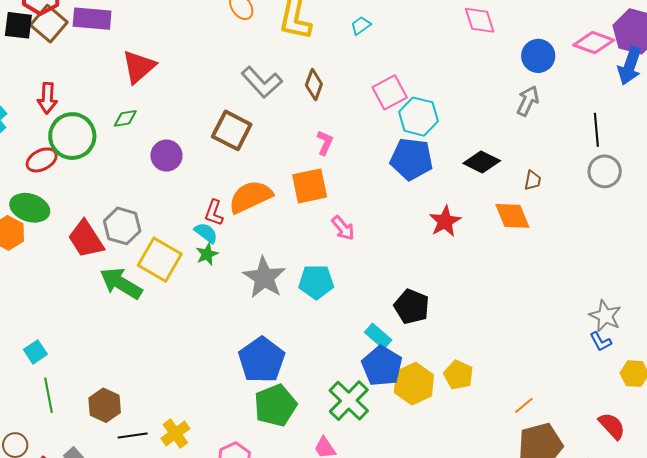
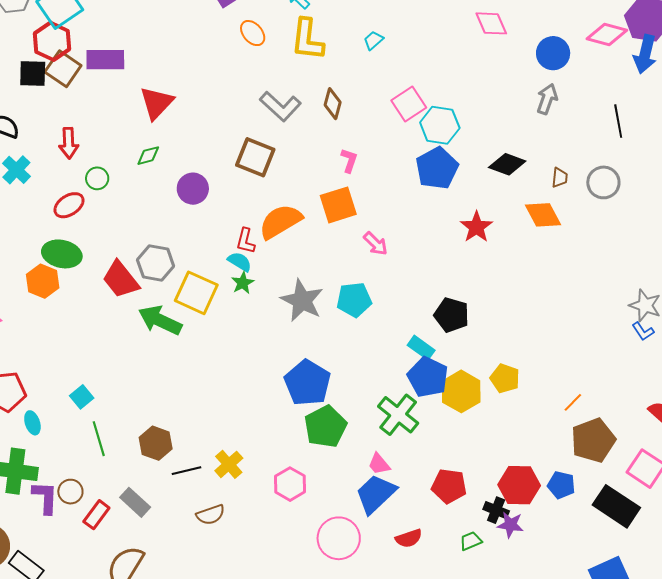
green circle: (72, 136) -> (97, 178), size x0.5
blue pentagon: (411, 159) -> (437, 168), turned -30
gray circle: (605, 171) -> (603, 182), moved

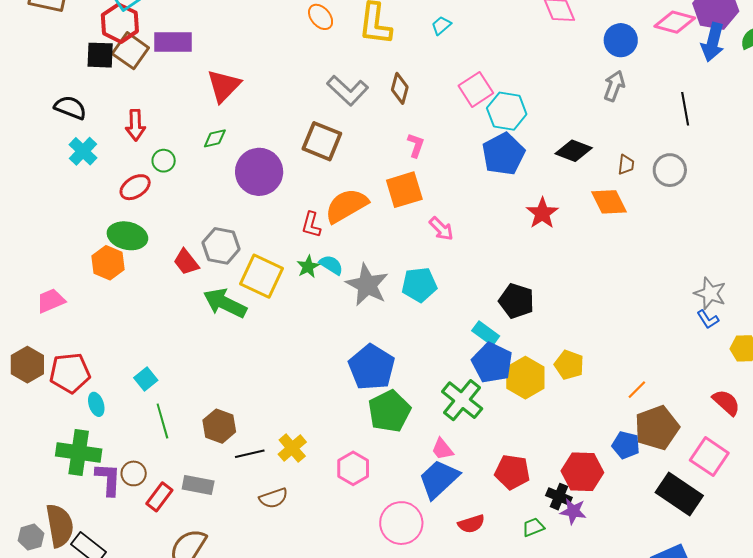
purple circle: (193, 189) -> (259, 172), size x1.5
cyan semicircle: (240, 262) -> (331, 265), moved
red trapezoid: (121, 280) -> (186, 262), size x0.7
blue pentagon: (561, 485) -> (626, 445), moved
gray rectangle: (135, 502) -> (198, 485), turned -32

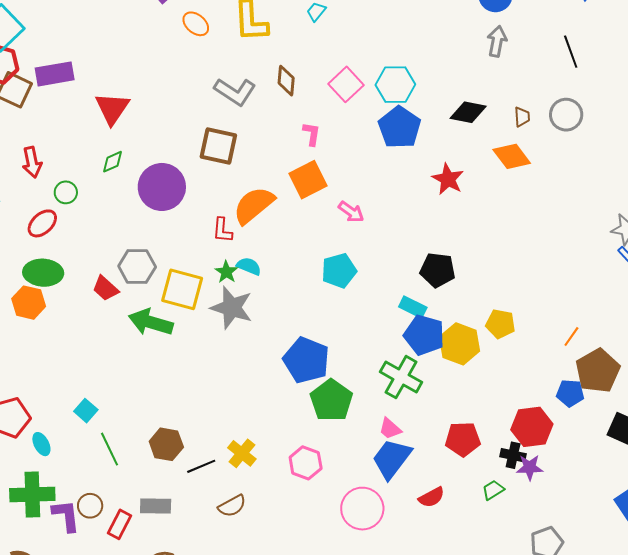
pink square: (476, 89) -> (346, 84), moved
gray star: (367, 285) -> (232, 308), moved

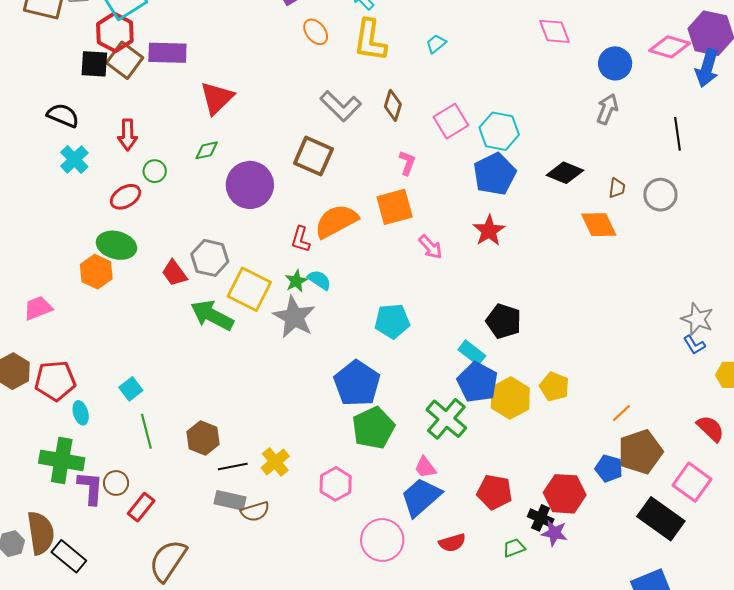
red star: (448, 179) -> (489, 231), moved
cyan pentagon: (339, 271) -> (392, 321), moved
gray rectangle: (156, 506) -> (230, 500), moved

